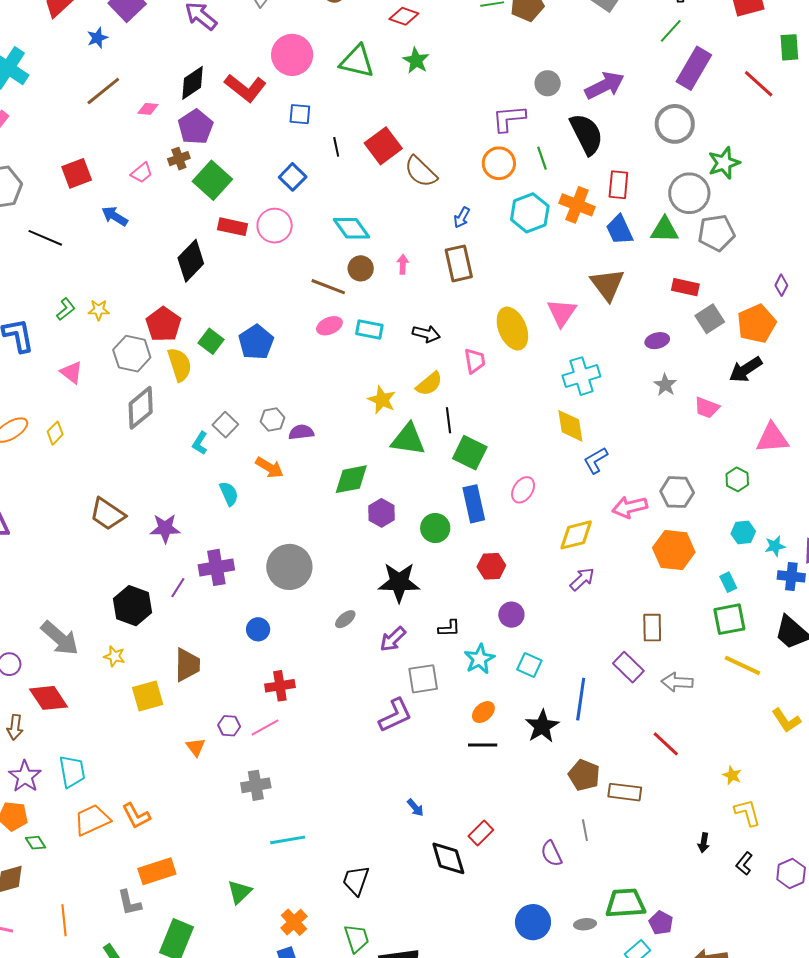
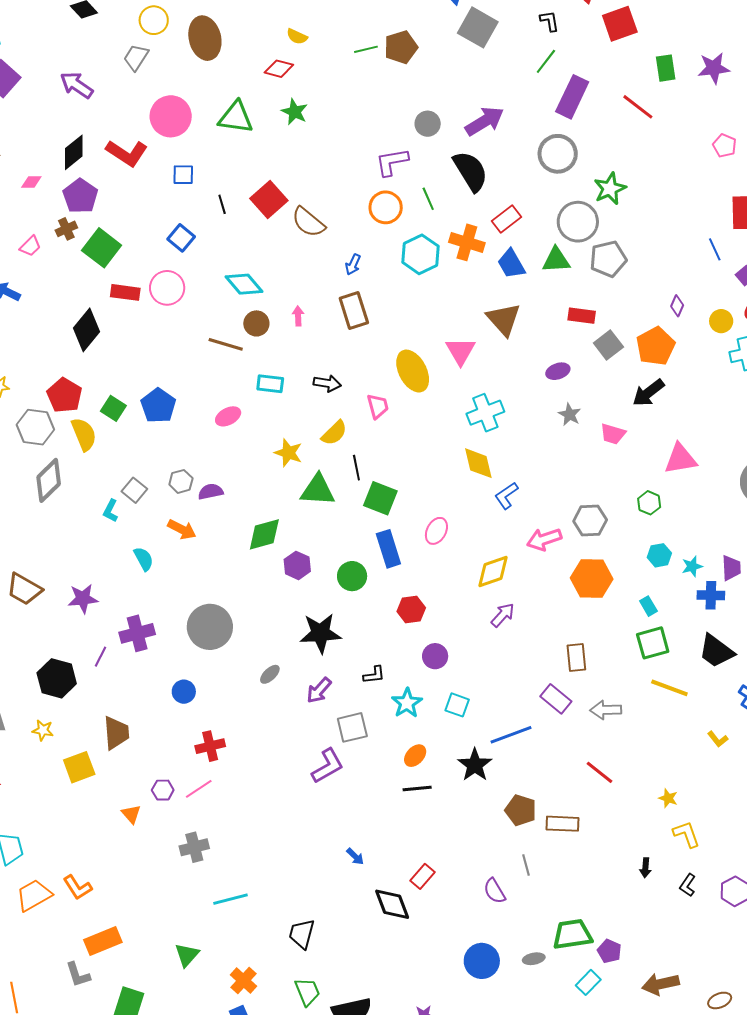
red rectangle: (618, 185) -> (507, 219), turned 52
pink ellipse: (329, 326) -> (228, 416), moved
blue line: (581, 699) -> (511, 735), turned 66
yellow L-shape: (786, 720) -> (718, 739), size x0.7

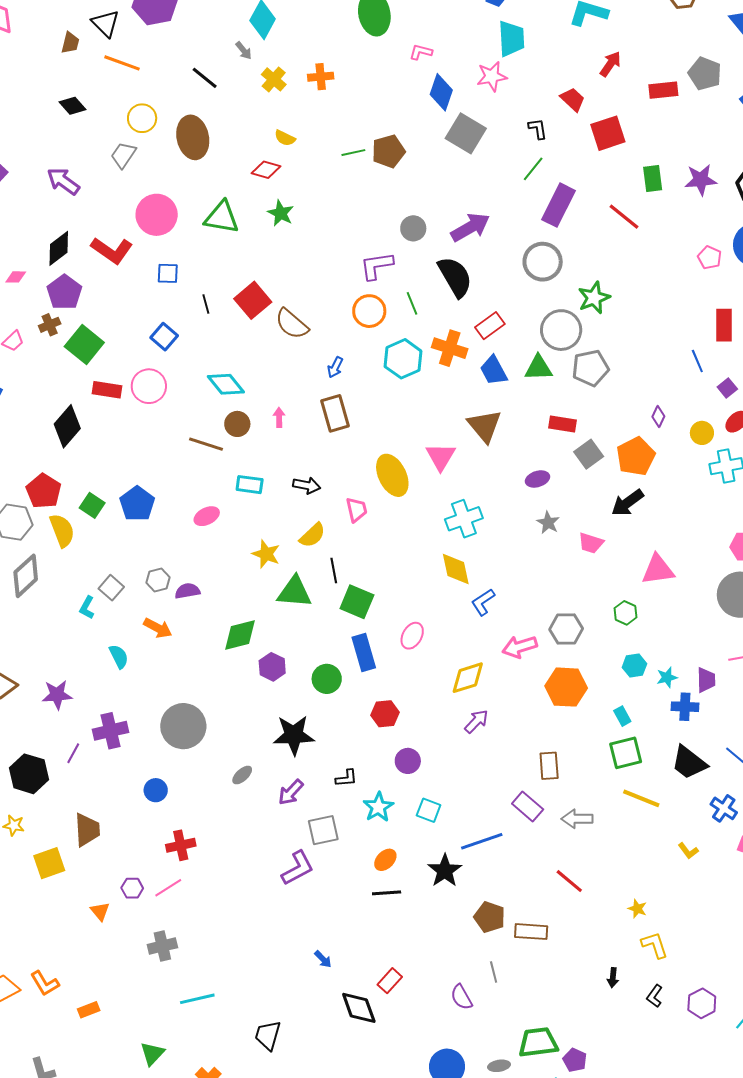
orange rectangle: (103, 941) -> (89, 1010), moved, size x0.6

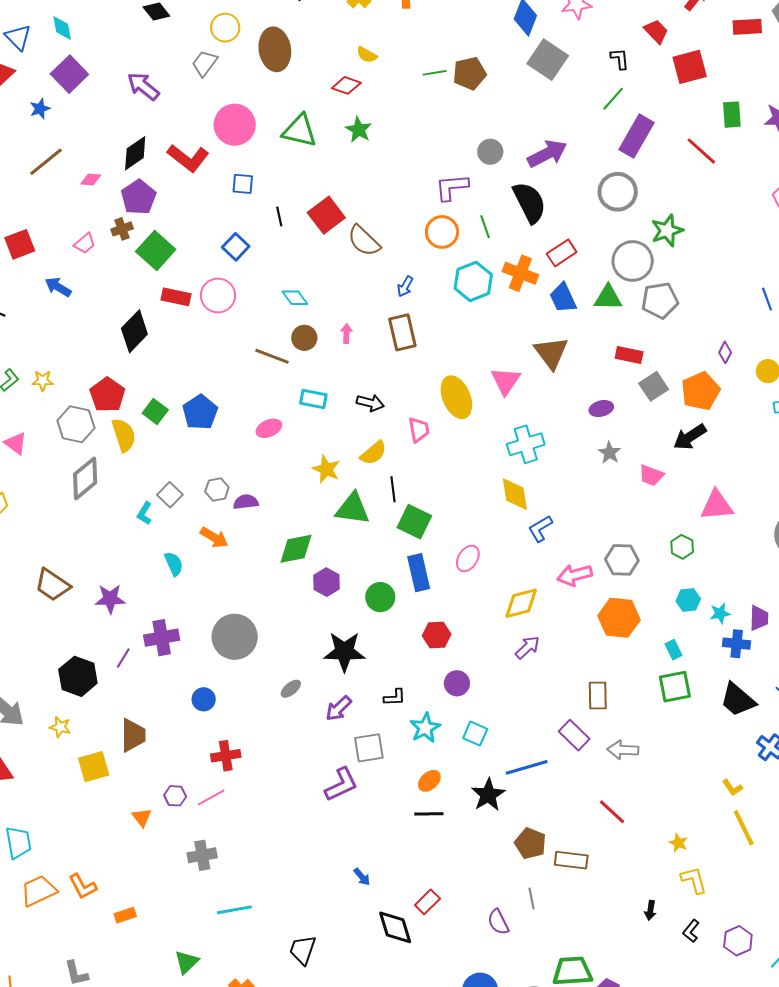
cyan diamond: (226, 384) -> (295, 298), size x0.7
yellow line: (641, 798) -> (744, 828), moved, turned 39

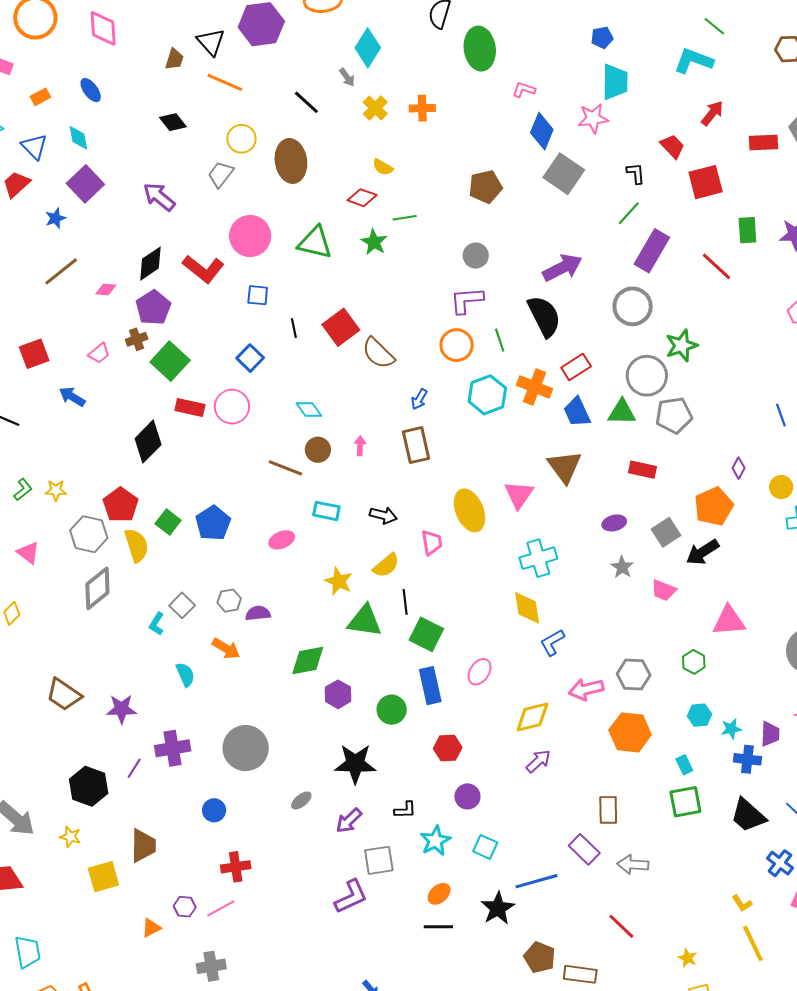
green line: (435, 73) -> (405, 218), moved
gray circle: (490, 152) -> (476, 256), moved
gray square: (654, 386) -> (666, 532), moved
orange triangle: (142, 817) -> (151, 928), turned 40

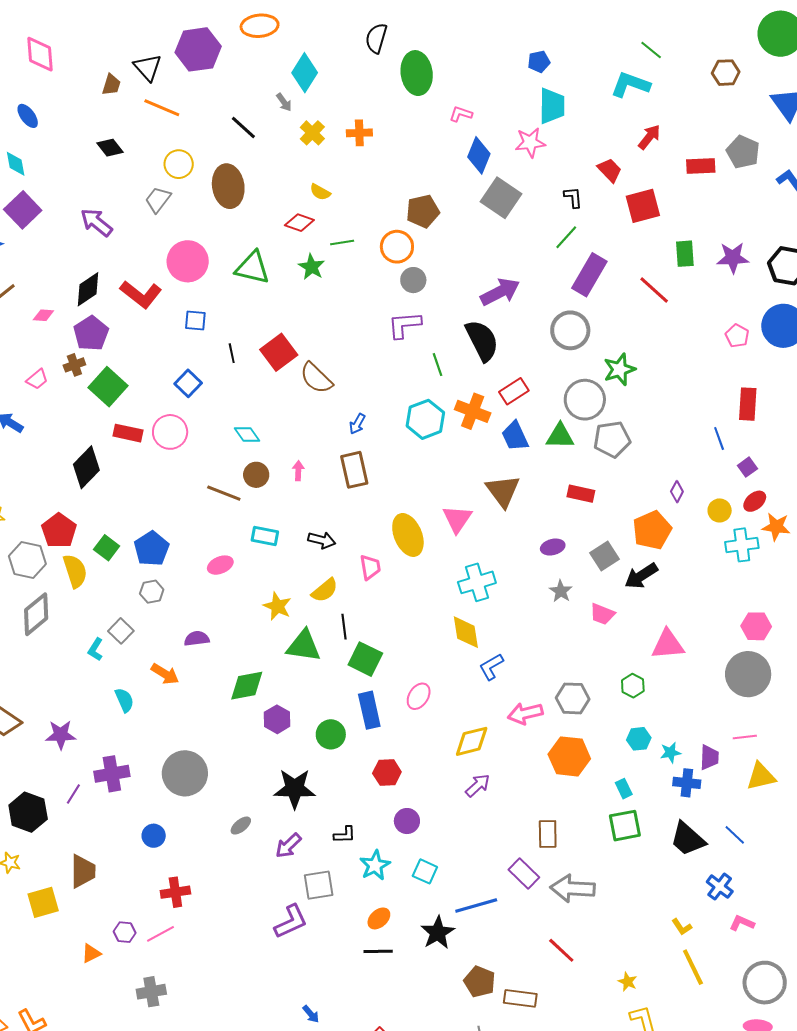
orange circle: (457, 345) -> (397, 247), moved
gray hexagon: (229, 601) -> (152, 592), moved
gray arrow: (633, 865) -> (573, 888), size x1.4

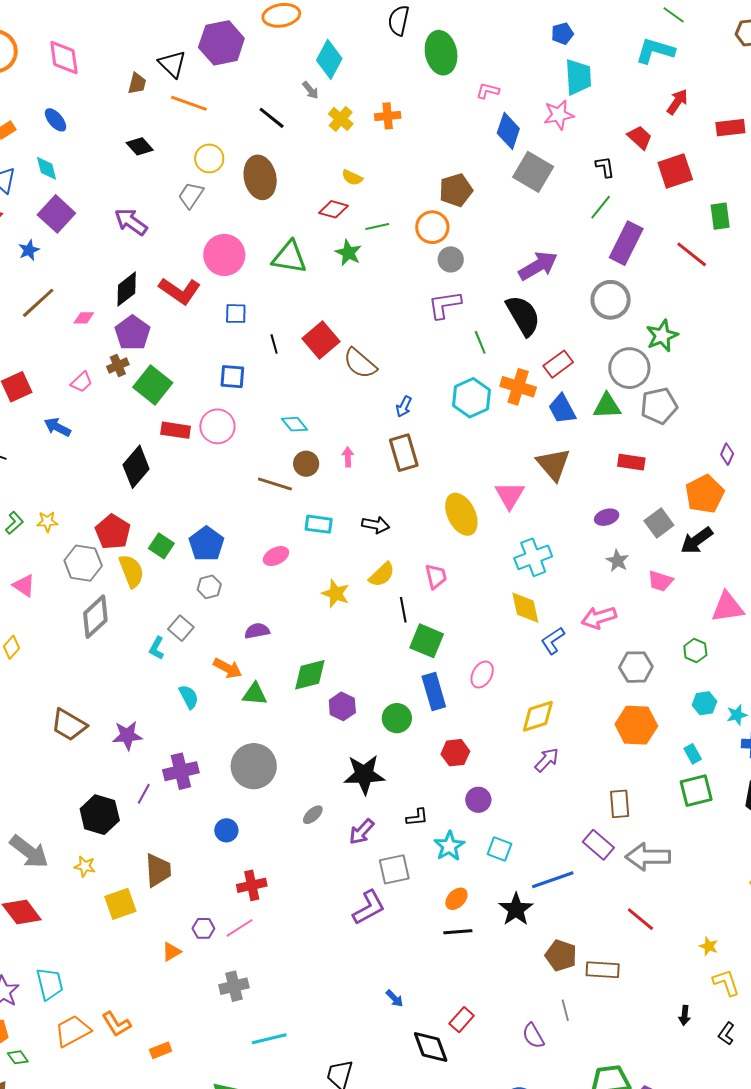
blue square: (188, 383) -> (232, 377), turned -36
pink trapezoid: (370, 567) -> (436, 576), moved
green triangle: (304, 646) -> (255, 694), moved, size x0.7
pink arrow: (525, 713) -> (599, 618), moved

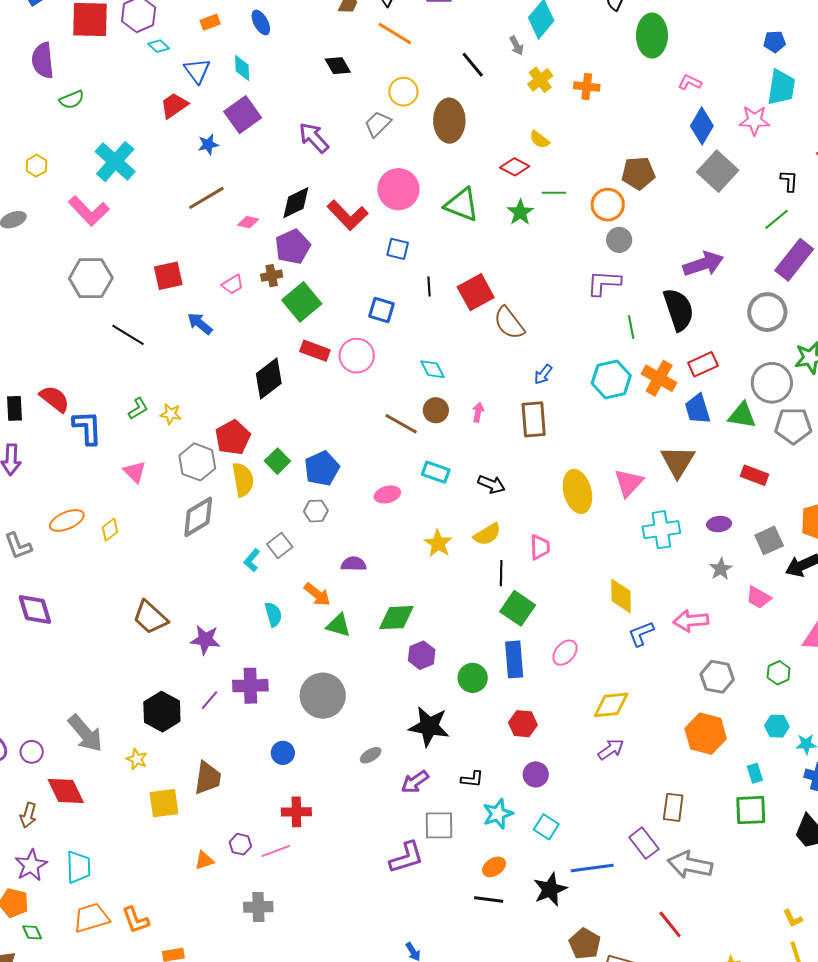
cyan cross: (533, 557) -> (661, 530), moved

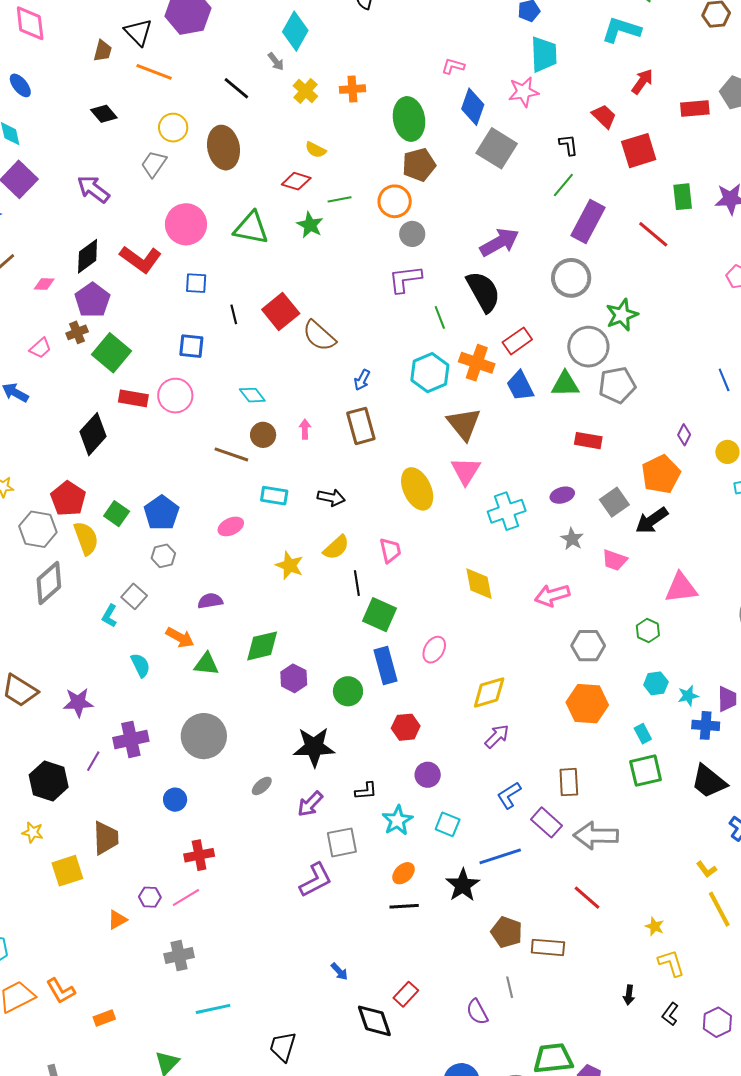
green ellipse: (652, 36) -> (409, 119), moved
brown triangle: (678, 461) -> (464, 424), moved
blue L-shape: (641, 634) -> (509, 795), moved

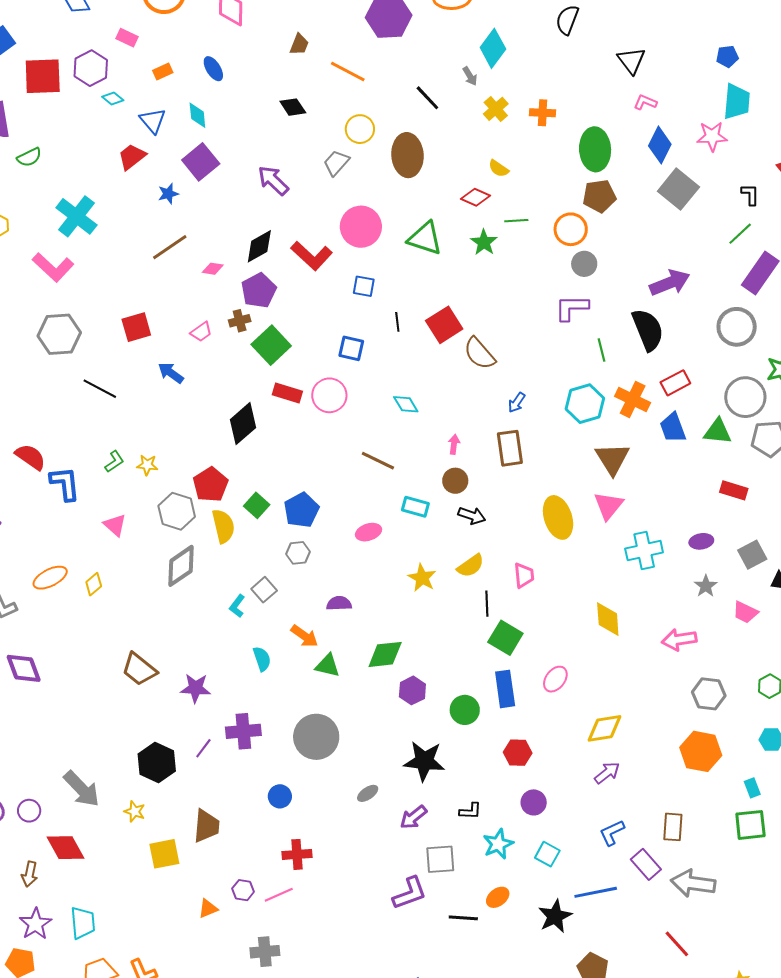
black triangle: (138, 32) -> (631, 61), moved
brown circle: (263, 435) -> (455, 481), moved
black line: (404, 906) -> (463, 918), moved

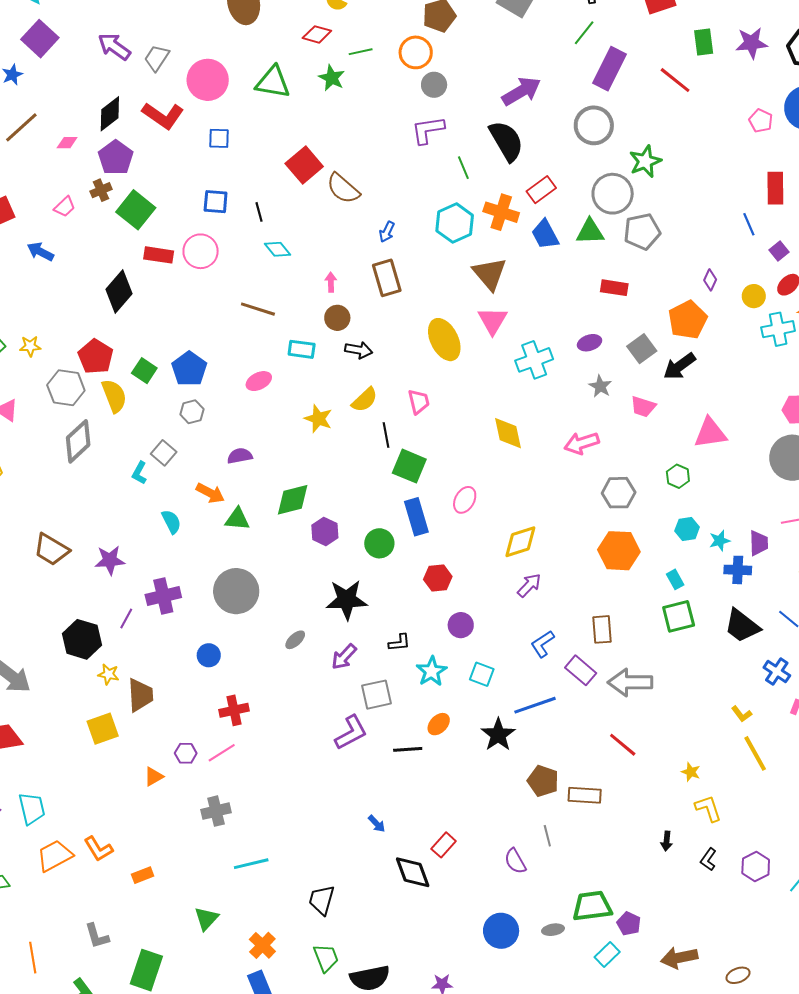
gray trapezoid: (336, 163) -> (157, 58), moved
black line: (397, 322) -> (259, 212), moved
yellow star: (135, 812) -> (108, 674), moved

